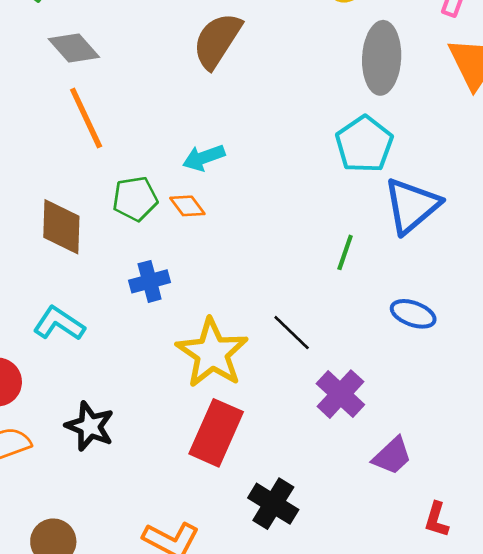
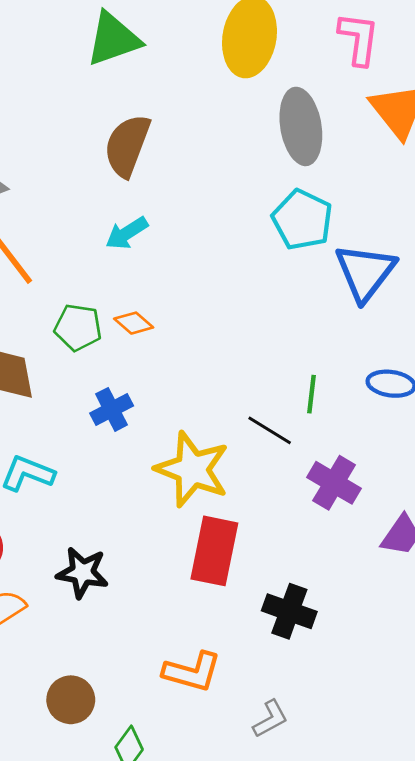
cyan arrow: (204, 158) -> (127, 233), moved
green pentagon: (135, 199) -> (78, 327), turned 30
green line: (345, 252) -> (311, 394), moved

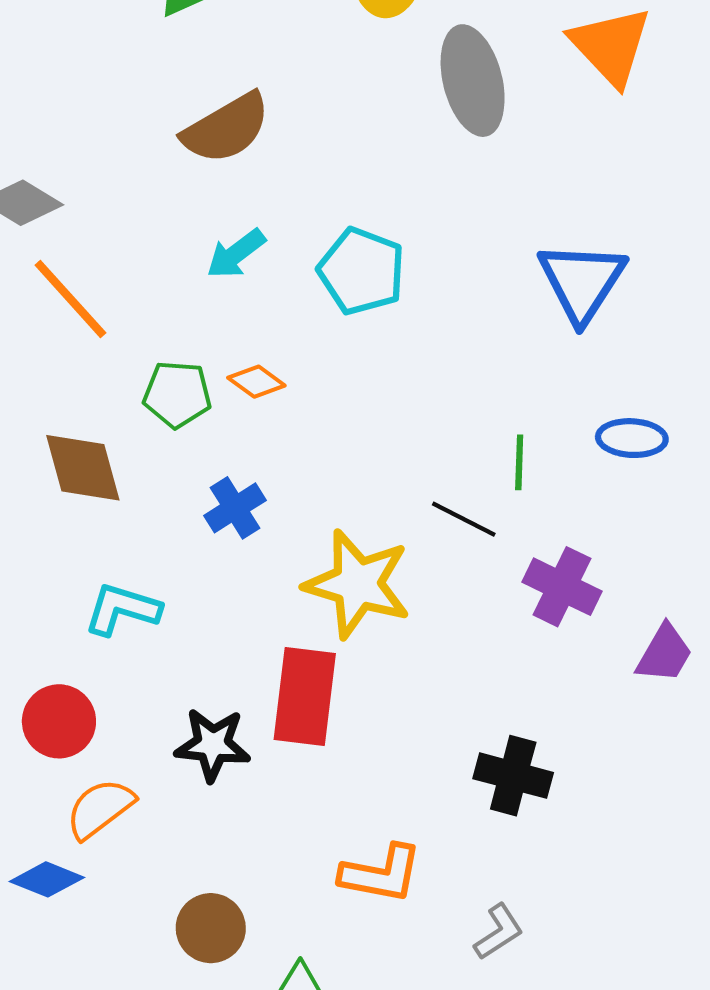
brown semicircle: (127, 146) -> (226, 128), turned -136
cyan pentagon: (302, 220) -> (362, 271), moved
red rectangle: (214, 551) -> (305, 697), moved

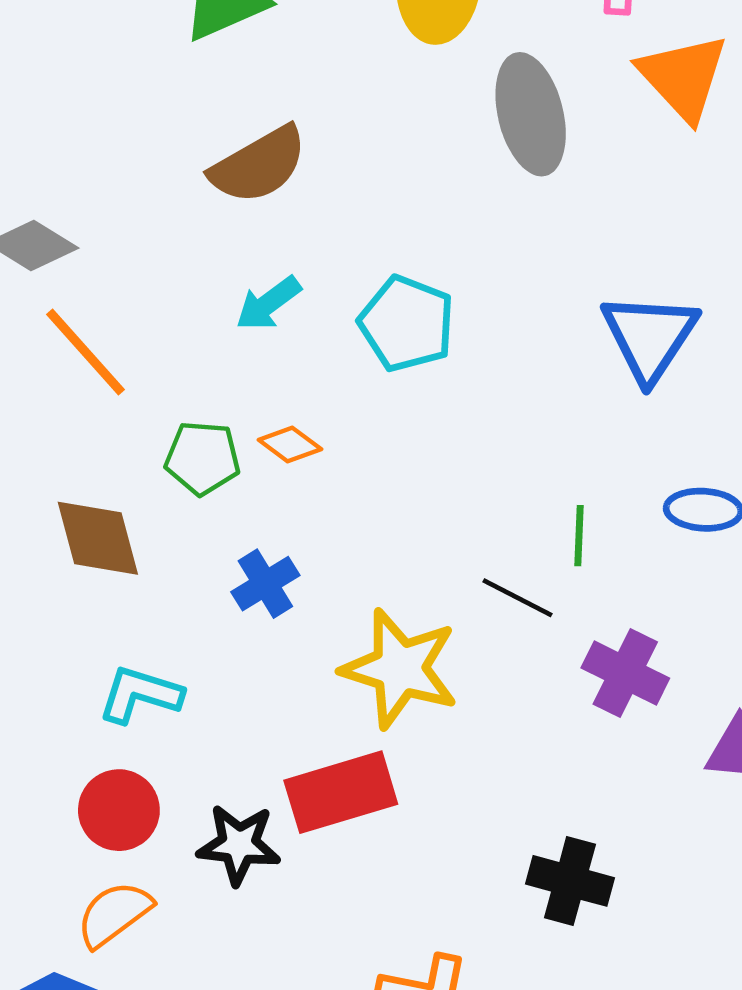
red rectangle: (305, 697) -> (341, 792), turned 66
red circle: (59, 721) -> (119, 810), moved

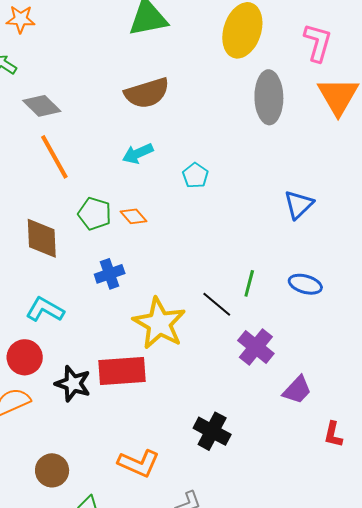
cyan pentagon: (407, 324) -> (195, 175), size x0.6
blue triangle: (650, 337) -> (299, 205), size x0.7

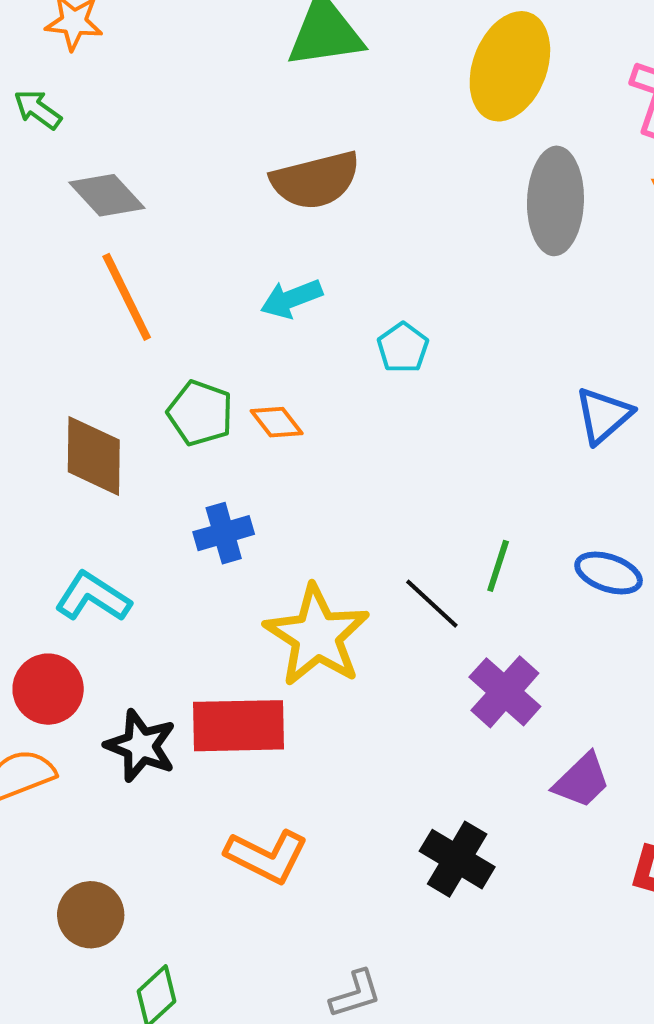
black cross: (212, 431) -> (457, 859), moved
orange L-shape: (139, 463) -> (267, 856), moved

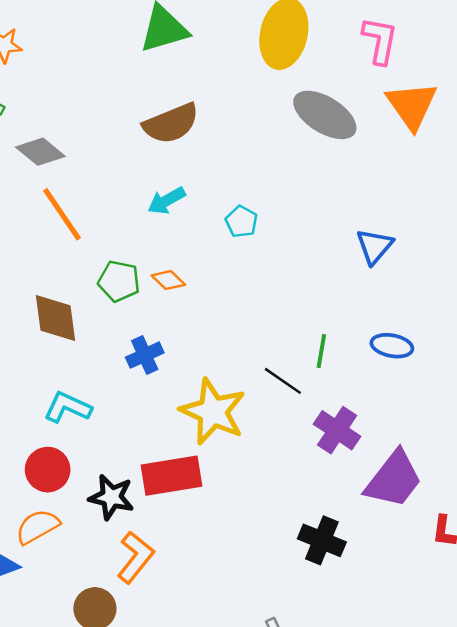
gray ellipse: (555, 201) -> (325, 115), turned -52
purple trapezoid: (582, 781) -> (394, 479), size x1.6
orange L-shape: (267, 856) -> (135, 557), moved, turned -70

